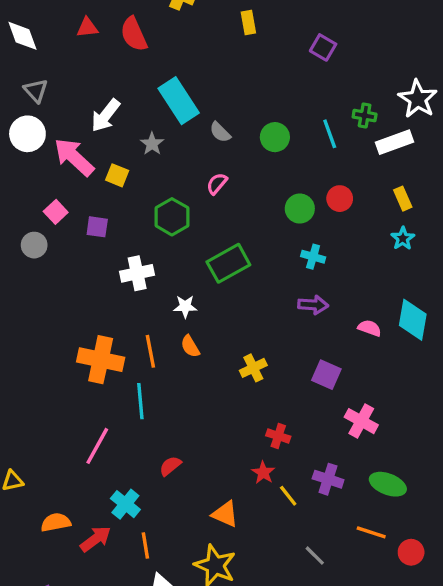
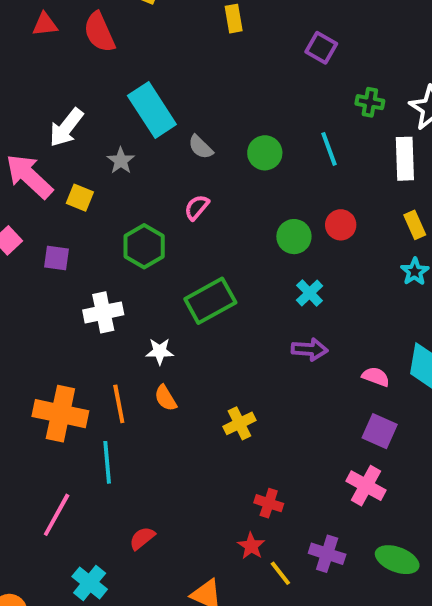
green cross: (365, 116) -> (370, 102), moved
white rectangle: (394, 142) -> (405, 159), turned -72
cyan cross: (313, 257) -> (310, 293), turned 30
purple square: (326, 375) -> (380, 431), moved

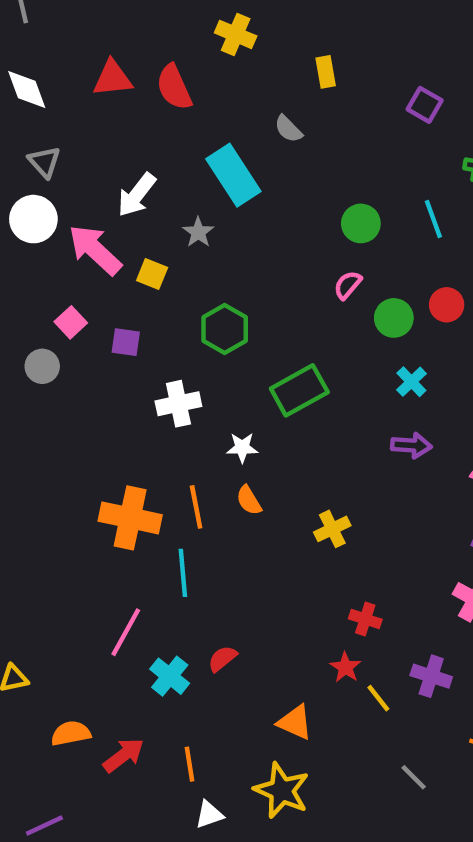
red triangle: (45, 24) -> (113, 78), size x1.4
gray semicircle: (201, 147) -> (288, 129), moved
pink semicircle: (197, 207) -> (348, 285), moved
cyan cross: (90, 583) -> (170, 676), moved

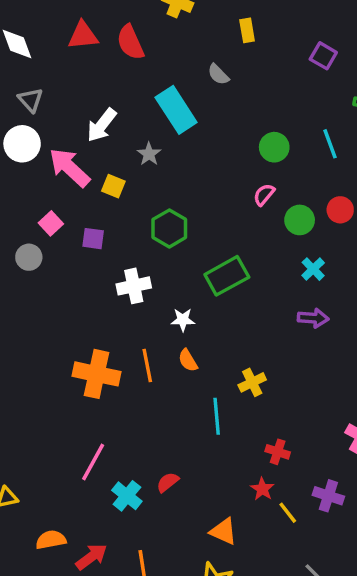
cyan line: (183, 573) -> (217, 416), moved

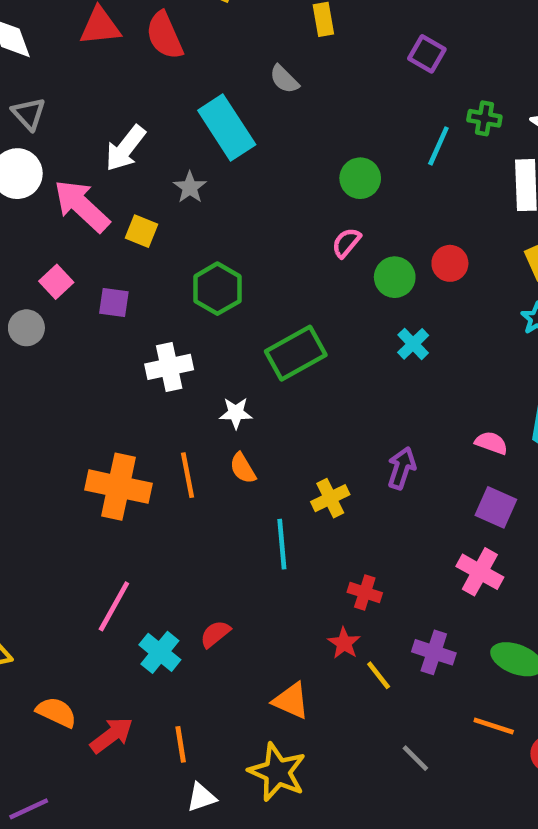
cyan line: (330, 144) -> (438, 146), moved, turned 44
purple arrow: (313, 318) -> (402, 468), moved, turned -76
orange semicircle: (51, 540) -> (56, 712), turned 36

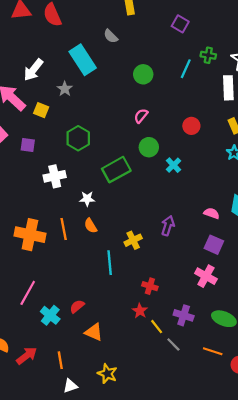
green circle: (360, 178) -> (143, 74), moved
green circle: (395, 277) -> (149, 147), moved
orange triangle: (291, 701) -> (94, 332), moved
gray line: (415, 758) -> (173, 344), moved
yellow star: (277, 772) -> (107, 374), size x0.7

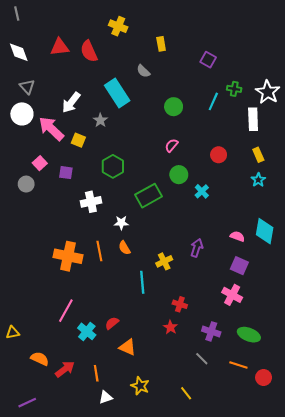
yellow line: (157, 327) -> (186, 393), moved

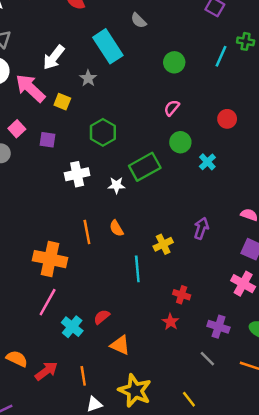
white star: (121, 223) -> (116, 185), moved
orange cross: (68, 256) -> (50, 259), moved
yellow star: (140, 386) -> (135, 391), size x1.5

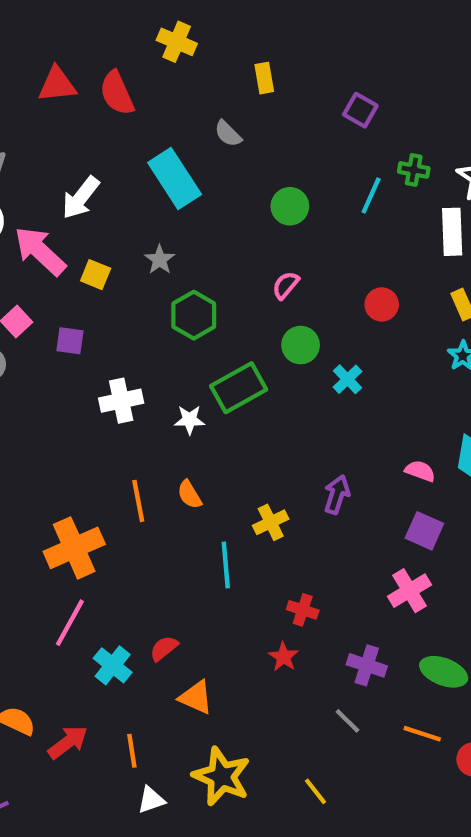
gray star: (88, 78) -> (160, 260), moved
green hexagon: (103, 132) -> (194, 315), moved
orange cross: (50, 259) -> (74, 548), turned -36
pink cross: (243, 284) -> (409, 591), turned 30

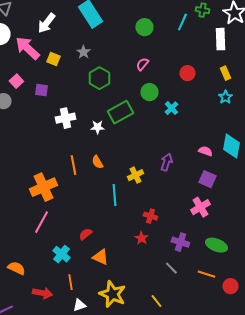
cyan cross: (113, 665) -> (61, 254), moved
red arrow: (68, 742) -> (42, 293), moved, turned 48

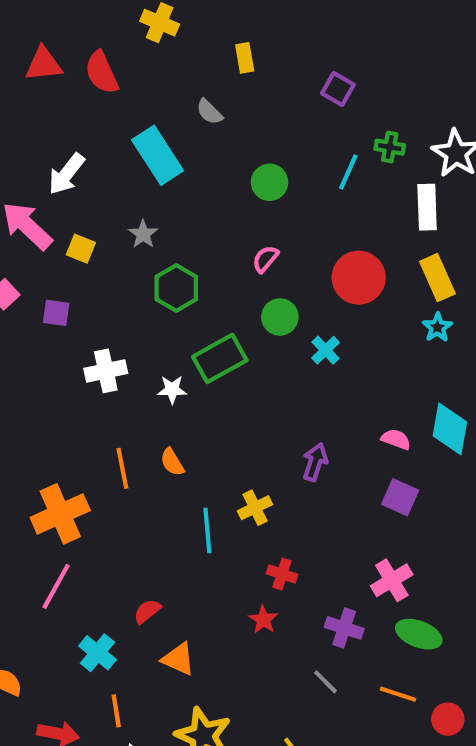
red circle: (187, 73) -> (359, 278), size x1.6
yellow rectangle: (225, 73) -> (437, 278), size x1.5
yellow cross: (135, 175) -> (255, 508), moved
pink cross: (200, 207) -> (392, 580), moved

